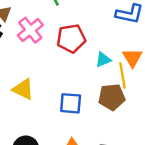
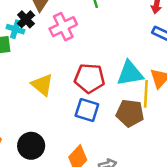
red pentagon: (71, 38) -> (89, 78), moved
cyan triangle: (103, 60) -> (130, 73), size x1.6

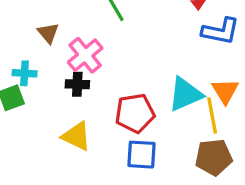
black cross: (26, 19) -> (77, 84), moved, turned -30
brown pentagon: (130, 113) -> (214, 157), moved

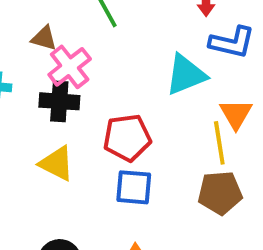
brown triangle: (48, 33) -> (44, 38), moved, turned -35
black cross: (77, 84) -> (59, 101), size x1.4
cyan triangle: (185, 94) -> (186, 75), moved

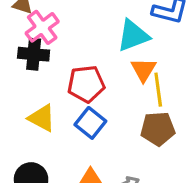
orange triangle: (236, 114) -> (144, 70), moved
yellow triangle: (57, 163) -> (42, 118), moved
blue square: (134, 187) -> (90, 123), turned 32

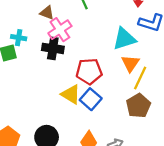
yellow line: (158, 90) -> (140, 78), turned 30
yellow triangle: (42, 118) -> (71, 94), moved
brown pentagon: (158, 129) -> (138, 106), turned -30

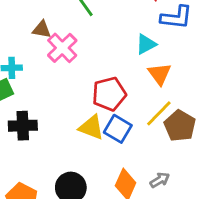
cyan triangle: (124, 39) -> (146, 44), size x0.7
black cross: (53, 48) -> (23, 126), moved
yellow line: (140, 78) -> (159, 113), moved, turned 30

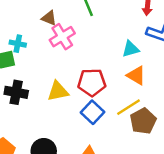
orange triangle: (160, 74) -> (136, 75), turned -36
yellow triangle: (91, 127) -> (58, 91), moved, turned -45

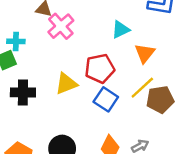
cyan triangle: (131, 49) -> (121, 29), moved
orange triangle: (136, 75) -> (145, 53), turned 48
brown pentagon: (143, 121) -> (160, 99), turned 30

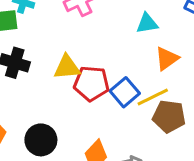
red pentagon: (100, 68) -> (91, 83), moved
blue square: (106, 99) -> (125, 92), moved

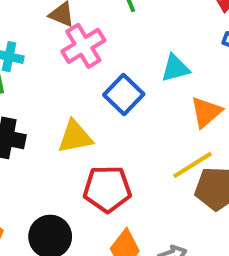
red pentagon: (91, 83) -> (107, 189), moved
blue square: (125, 92) -> (124, 94), moved

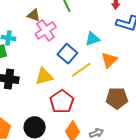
yellow line: (192, 165) -> (81, 70), moved
red pentagon: (107, 189) -> (62, 102), turned -30

